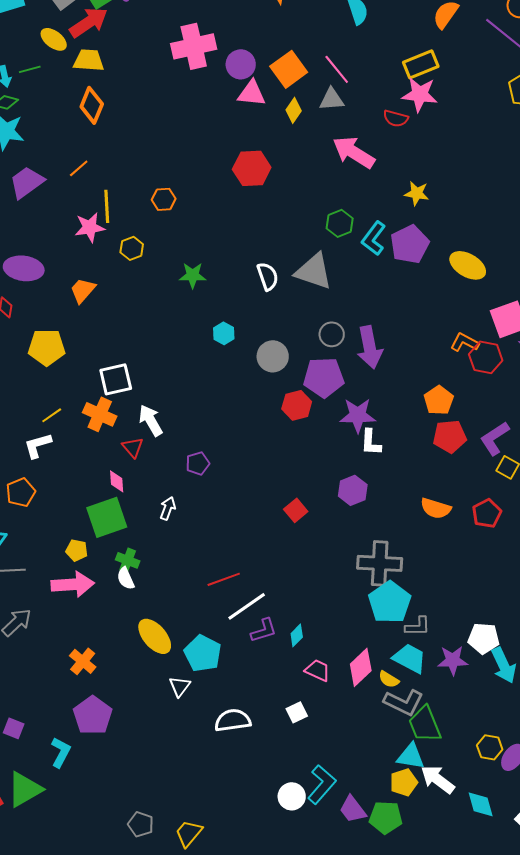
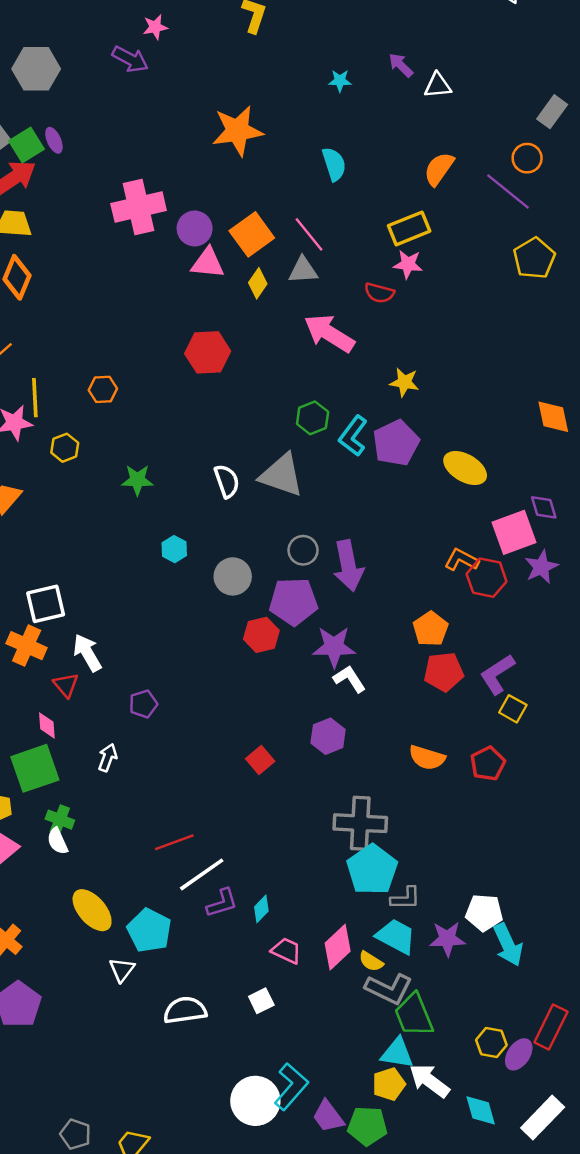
pink star: (420, 94) -> (408, 264), size x0.7
white L-shape: (371, 442) -> (350, 679), turned 144
white circle: (292, 796) -> (255, 1101), size x1.5

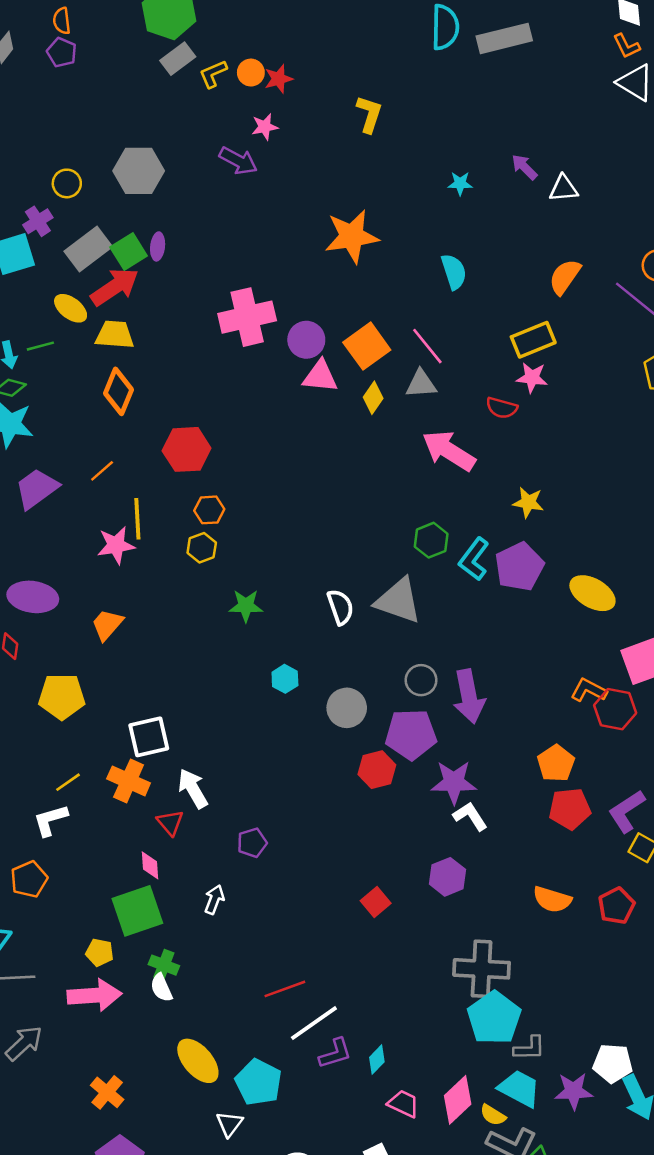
purple ellipse: (54, 140) -> (158, 246), turned 30
red hexagon: (208, 352) -> (187, 449), moved
yellow hexagon: (65, 448) -> (202, 548), moved

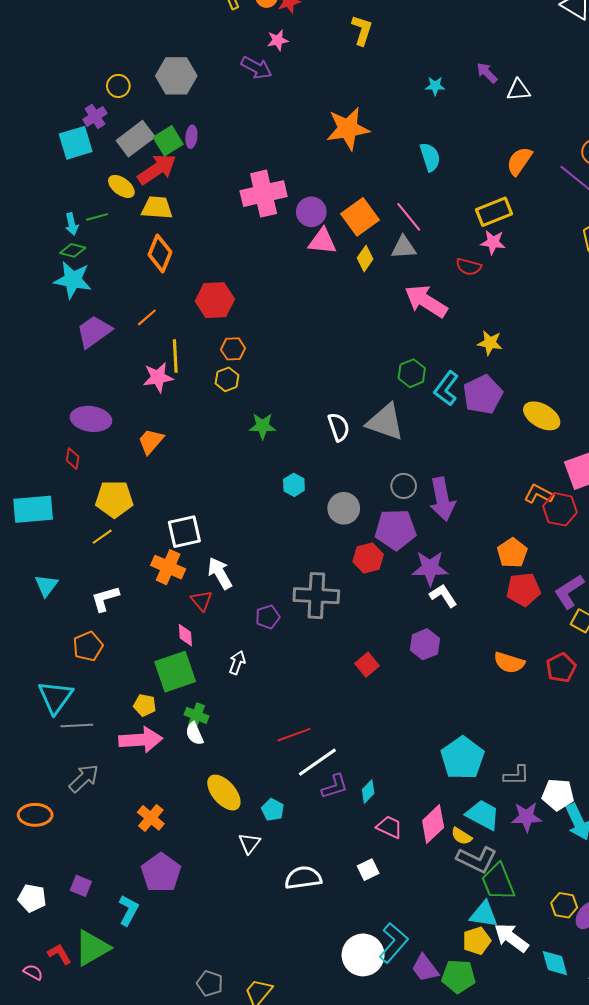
yellow line: (68, 782) -> (102, 537), moved
gray cross: (482, 969) -> (316, 596), moved
gray L-shape: (529, 1048) -> (516, 775), moved
cyan pentagon: (258, 1082) -> (273, 810), size x0.6

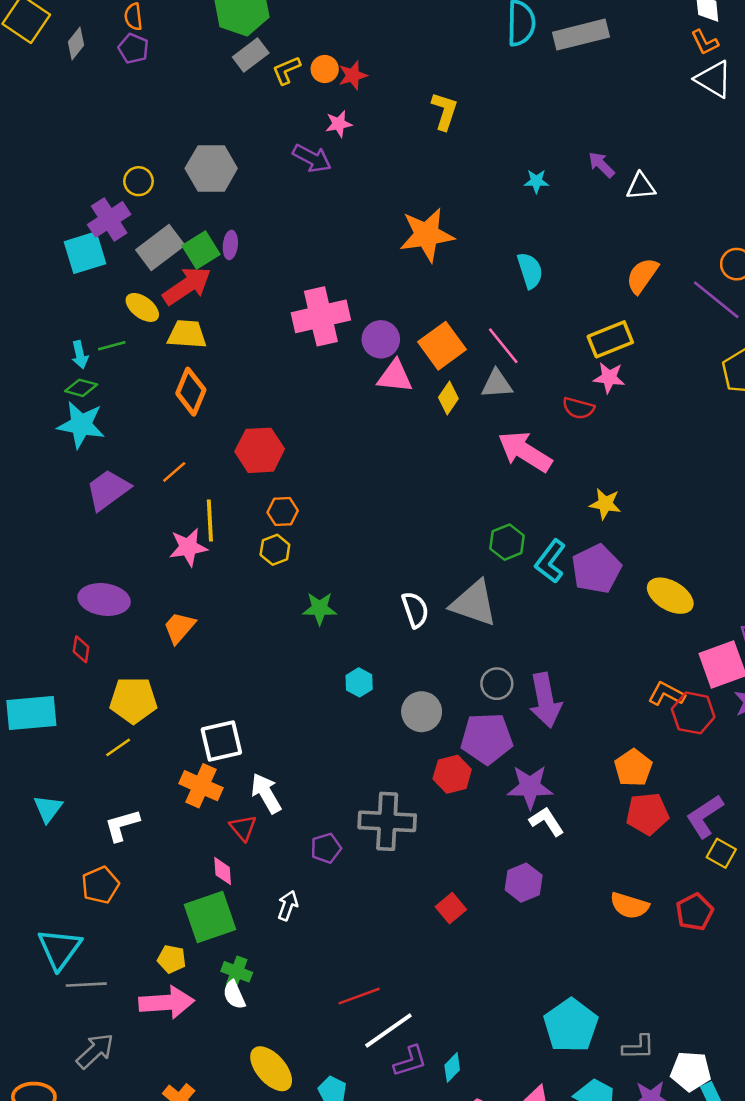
purple cross: (95, 116) -> (109, 219), size x1.4

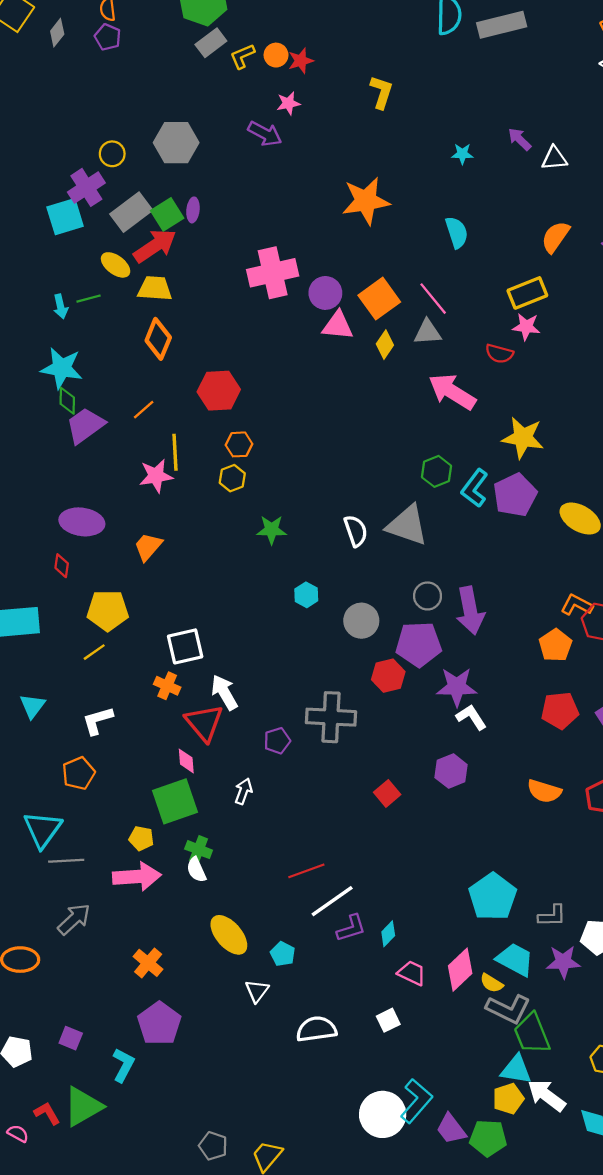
green diamond: (81, 388) -> (67, 401), moved, turned 76
yellow star: (605, 504) -> (523, 438), size x1.5
orange pentagon: (633, 768) -> (555, 645), moved
orange cross: (201, 786) -> (167, 686), size x0.7
red triangle: (243, 828) -> (204, 723), size x1.6

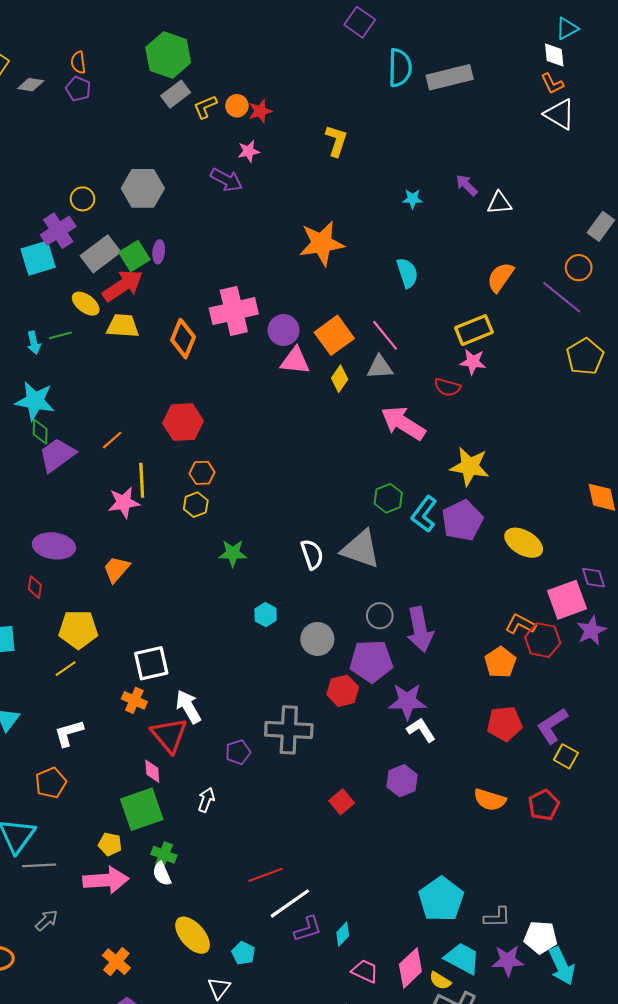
gray diamond: (57, 33) -> (31, 85), turned 60
orange diamond: (158, 339) -> (183, 339), moved
gray arrow: (74, 919) -> (47, 920), size x0.7

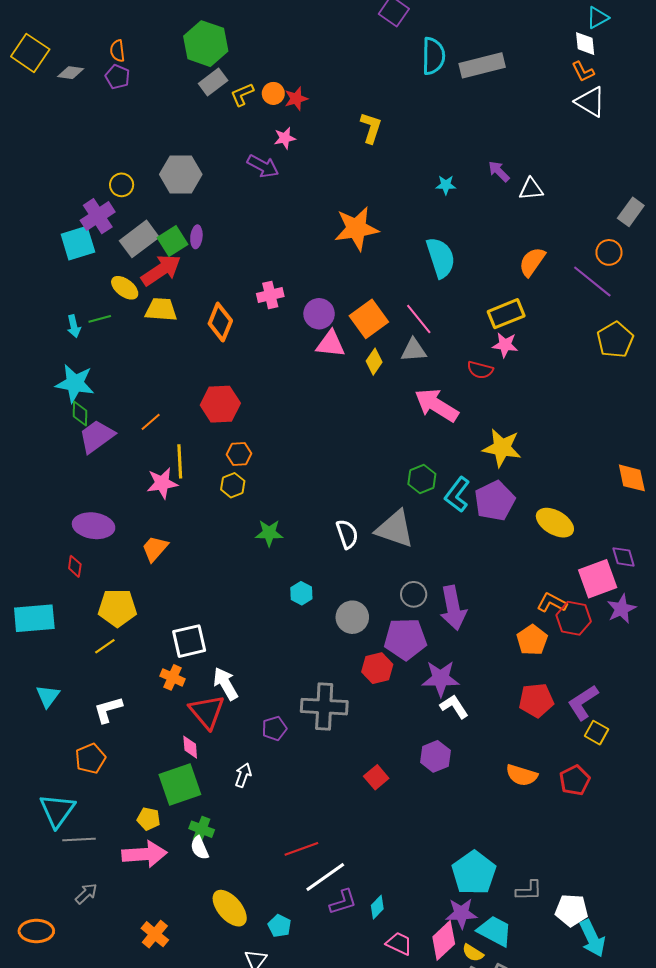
cyan semicircle: (407, 273) -> (441, 258), size x1.4
pink cross: (234, 311) -> (270, 295), size x0.6
purple star: (508, 961) -> (461, 913), moved

